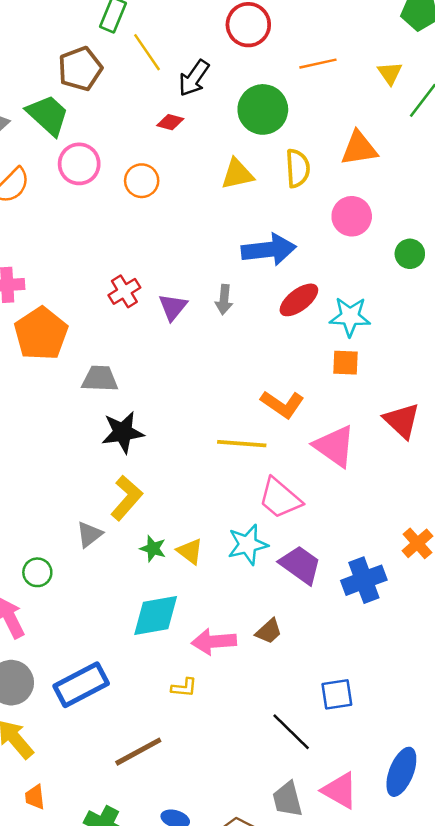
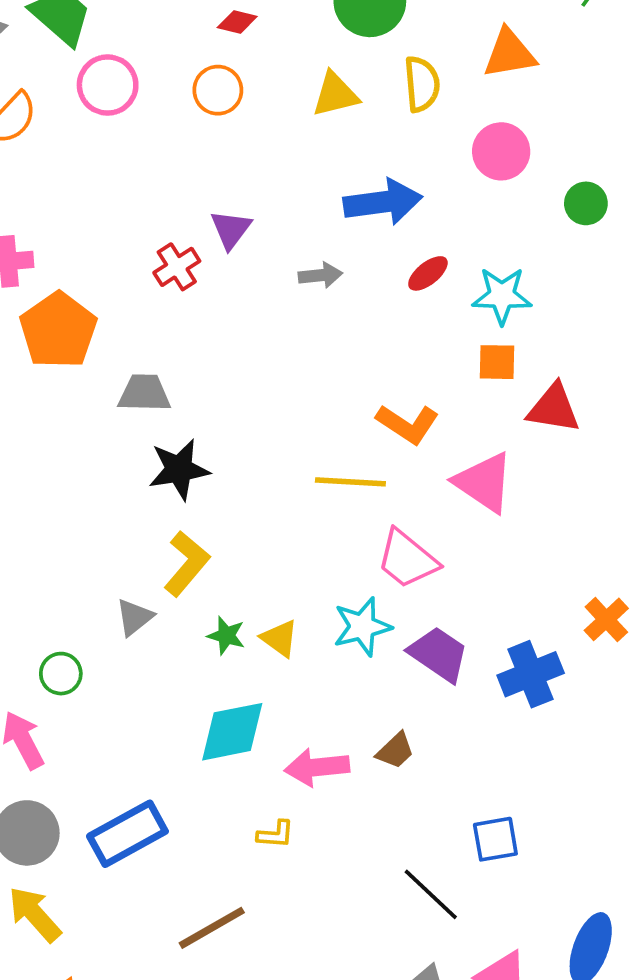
orange circle: (142, 181) -> (218, 90), moved
gray arrow: (224, 300) -> (320, 275), turned -100
red ellipse: (299, 300) -> (428, 273), size x0.7
purple triangle: (173, 307) -> (231, 229), moved
red triangle: (402, 421) -> (554, 408), moved, turned -33

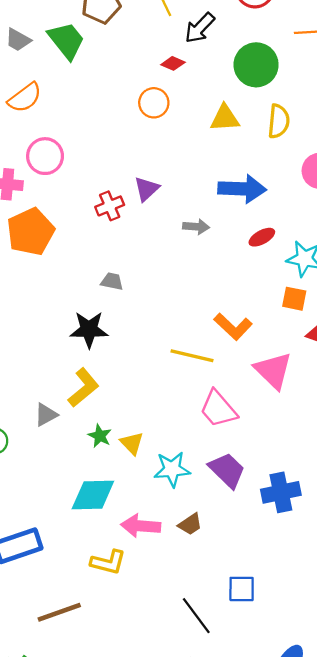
pink circle: (108, 85) -> (45, 156), moved
gray trapezoid: (144, 393) -> (112, 281), moved, size x0.7
cyan star: (362, 627) -> (172, 469), moved
yellow L-shape: (276, 834) -> (108, 562), size x1.5

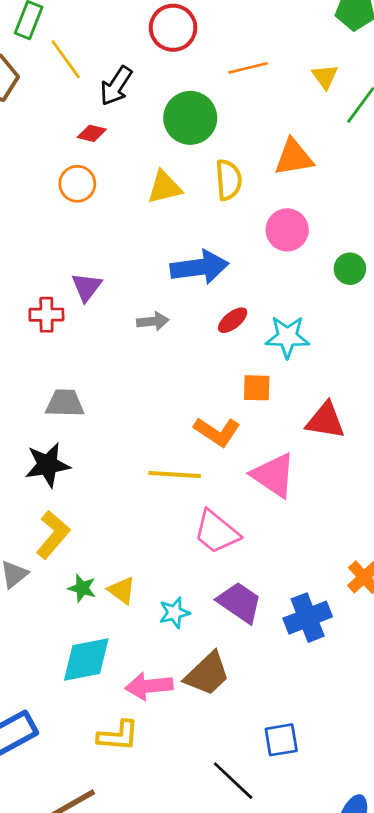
red cross: (110, 206) -> (46, 315), turned 32
gray trapezoid: (112, 281) -> (65, 403), size x1.4
orange square: (294, 299) -> (257, 388), moved
cyan star: (172, 469) -> (174, 613), size x0.7
brown trapezoid: (190, 524) -> (207, 674), size x1.6

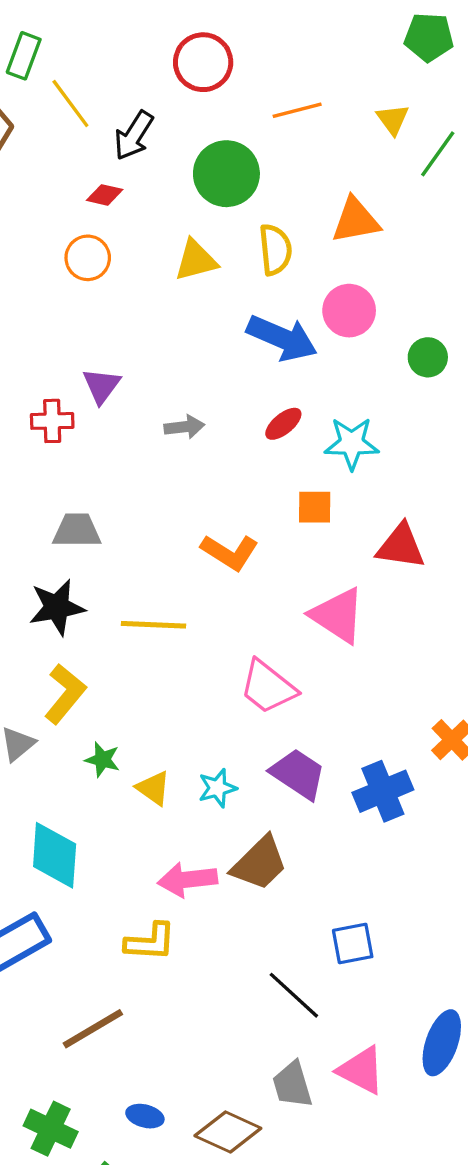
blue arrow: (199, 267) -> (282, 338), moved, turned 32
orange L-shape: (217, 432) -> (230, 552), moved
yellow line: (175, 475) -> (154, 625), moved
yellow triangle: (122, 590) -> (153, 788), moved
cyan diamond: (86, 659) -> (55, 855), moved, turned -74

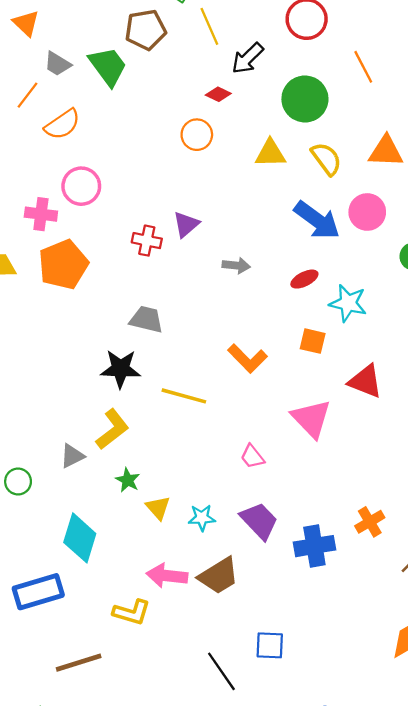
orange line: (297, 110) -> (363, 67), turned 64
yellow semicircle: (275, 250) -> (326, 159), turned -44
pink trapezoid: (268, 687) -> (252, 457), size x0.6

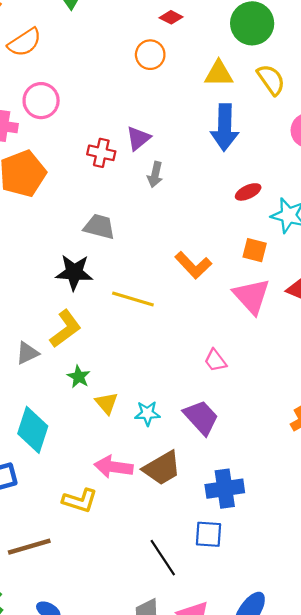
blue arrow: (317, 220) -> (225, 127), moved, turned 54
gray arrow: (236, 266) -> (155, 175), moved, turned 95
pink triangle: (311, 419) -> (252, 296), moved
pink trapezoid: (252, 457) -> (215, 360), moved
blue cross: (314, 546) -> (225, 489), moved

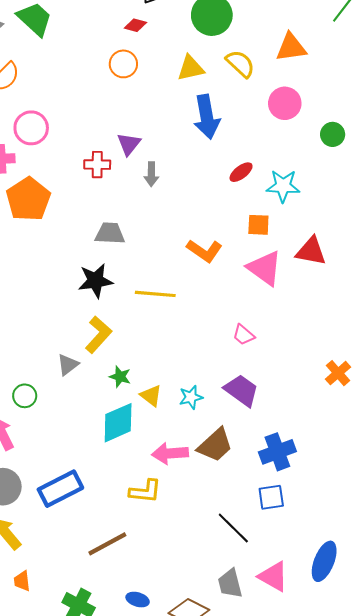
cyan diamond: (33, 430) -> (118, 423), moved, turned 60

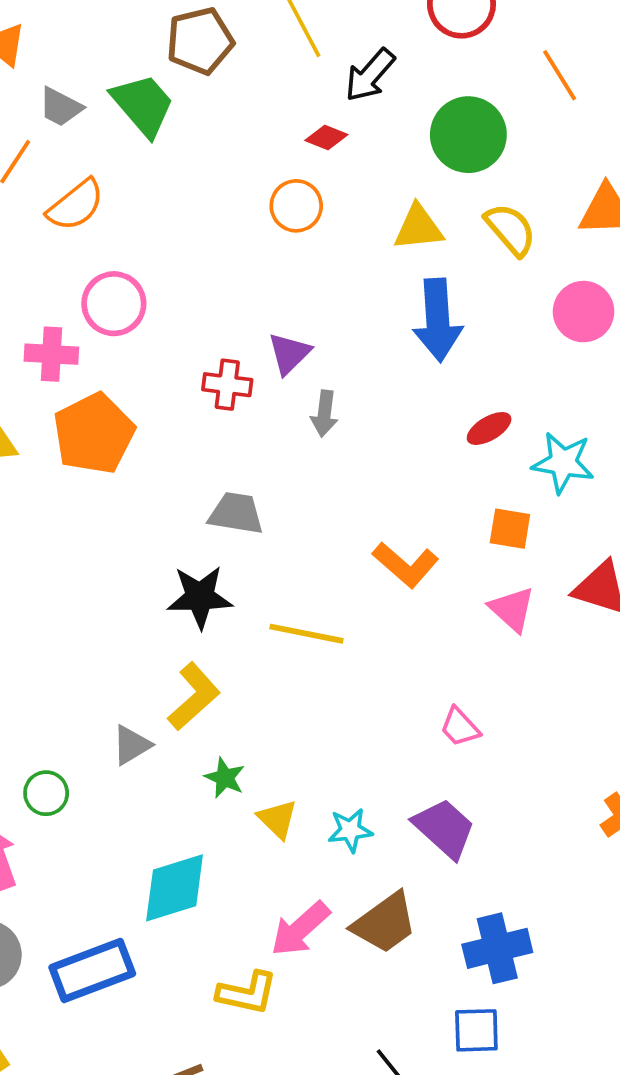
pink triangle: (265, 268) -> (512, 609), size x0.7
cyan diamond: (118, 423) -> (175, 888), moved
pink arrow: (170, 453) -> (300, 929), turned -44

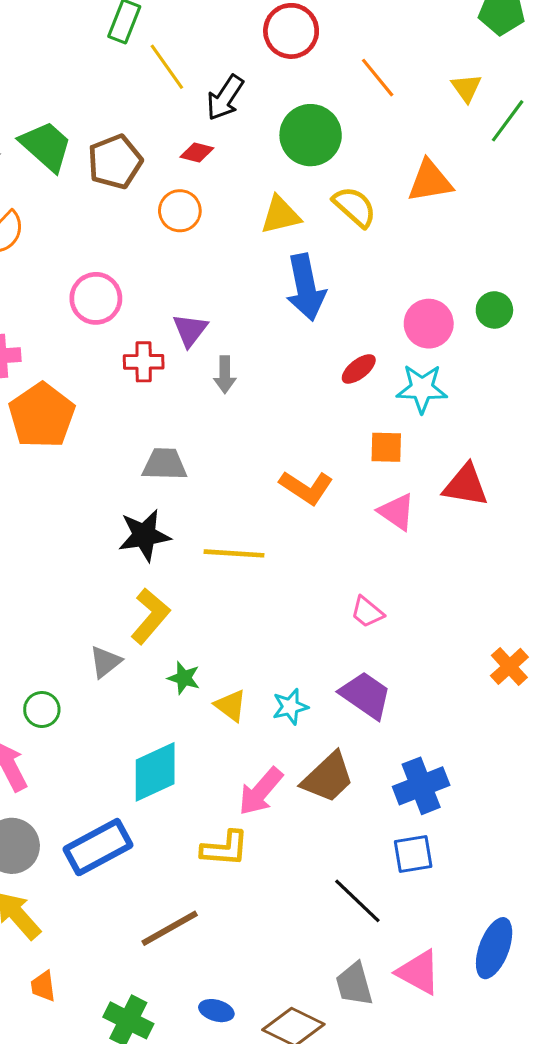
brown pentagon: (200, 41) -> (115, 162), moved
pink circle: (114, 304) -> (96, 298), moved
pink circle: (584, 312) -> (429, 324), moved

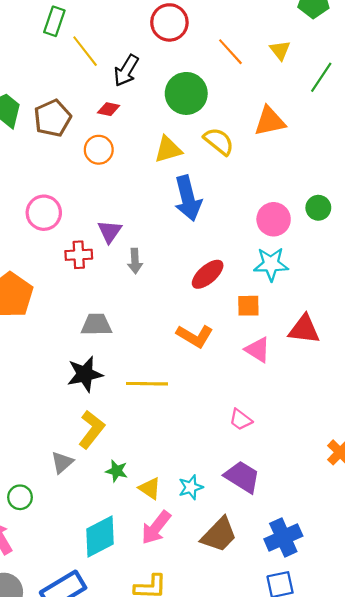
yellow triangle: (466, 88) -> (280, 50), moved
red ellipse: (359, 369) -> (208, 274), moved, size x1.4
pink arrow: (261, 791) -> (156, 528), moved

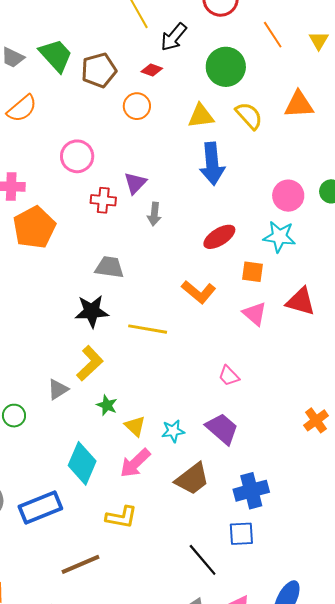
cyan diamond: (100, 536) -> (82, 463), turned -48

